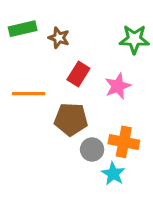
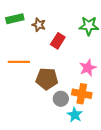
red rectangle: (78, 74) -> (58, 41), moved
pink star: (118, 86) -> (88, 68), moved

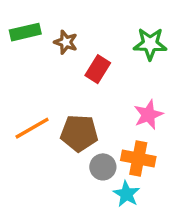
orange line: (19, 62) -> (32, 128), moved, turned -30

